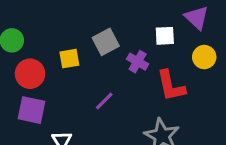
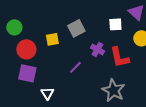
purple cross: (138, 62) -> (97, 49), moved

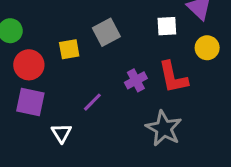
purple cross: (97, 49) -> (136, 80), moved, turned 32
purple line: (75, 67) -> (92, 102), moved

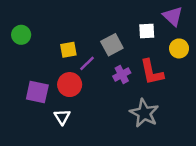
gray square: (106, 32) -> (112, 45), moved
red circle: (29, 65) -> (70, 85), moved
purple line: (92, 102) -> (87, 63), moved

